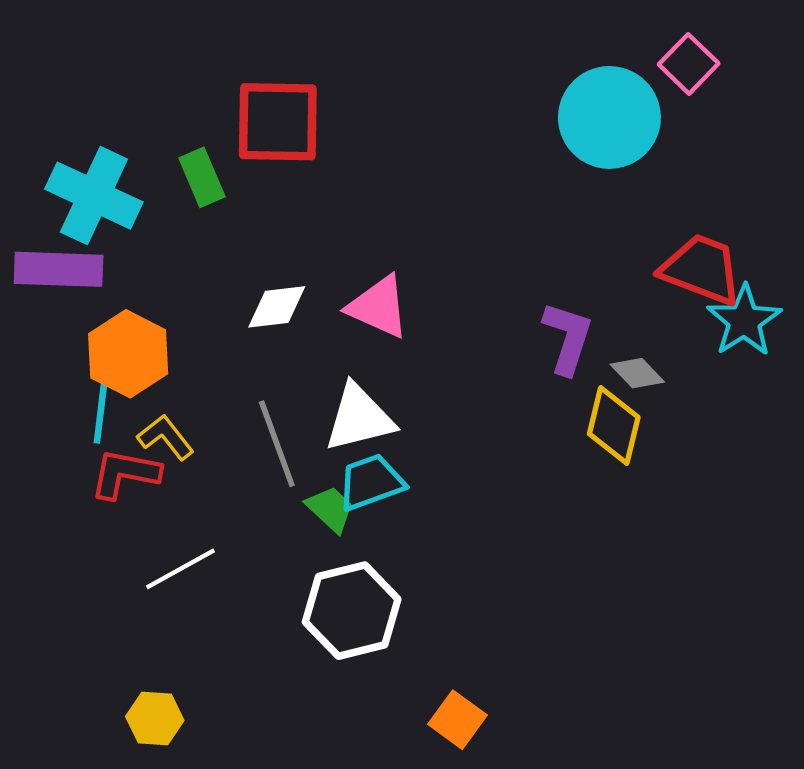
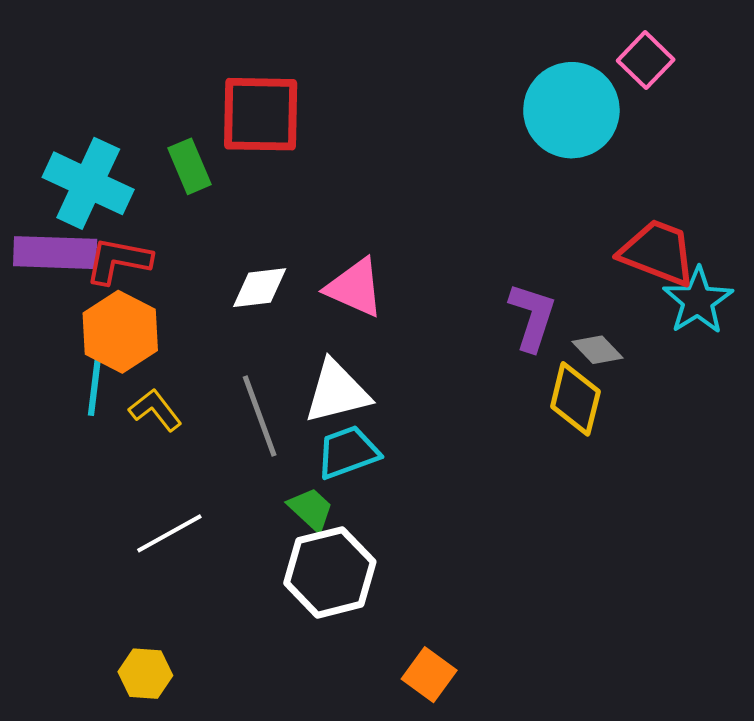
red L-shape: (125, 474) -> (118, 261), moved
green trapezoid: (330, 509) -> (311, 509), moved

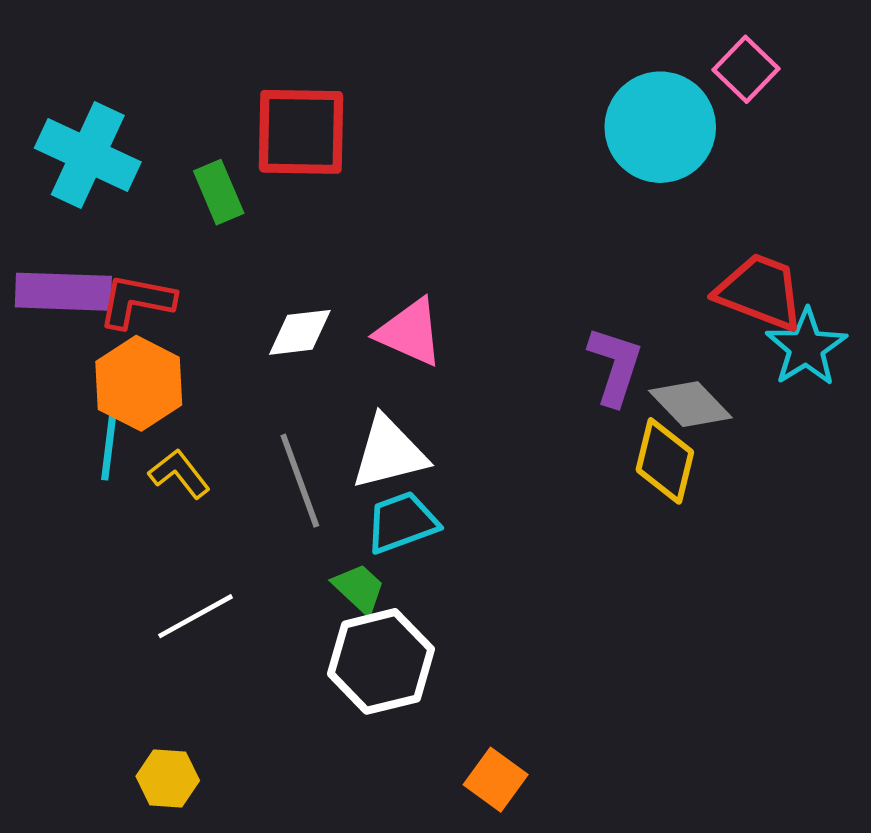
cyan cross: (88, 183) -> (88, 155), moved
gray diamond: (598, 350) -> (690, 404), size x1.4

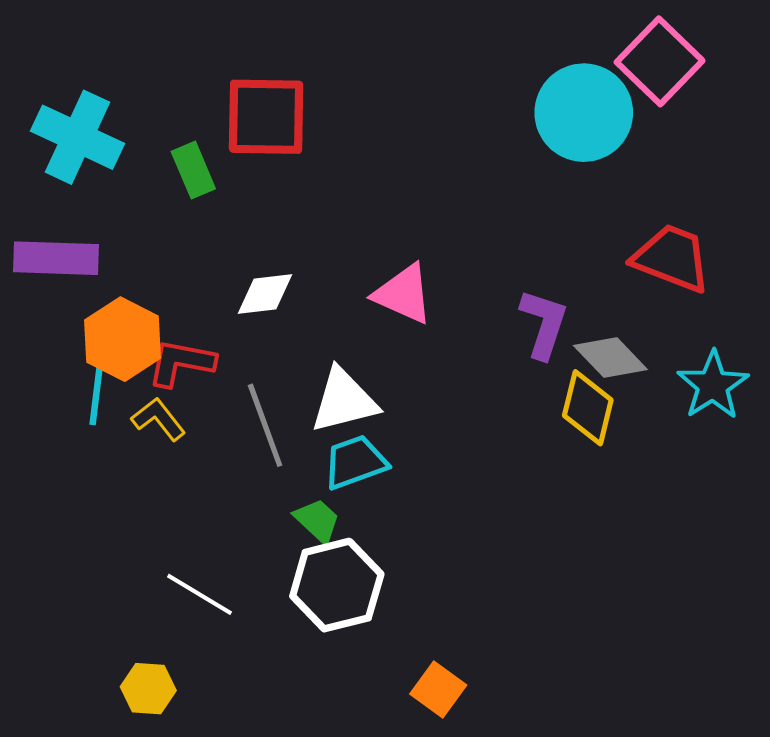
pink square: (746, 69) -> (660, 61), size x1.5
red L-shape: (136, 301) -> (181, 363), moved
pink triangle: (410, 332) -> (403, 294), moved
cyan star: (806, 347) -> (713, 385), moved
white line: (196, 616) -> (199, 594), moved, turned 60

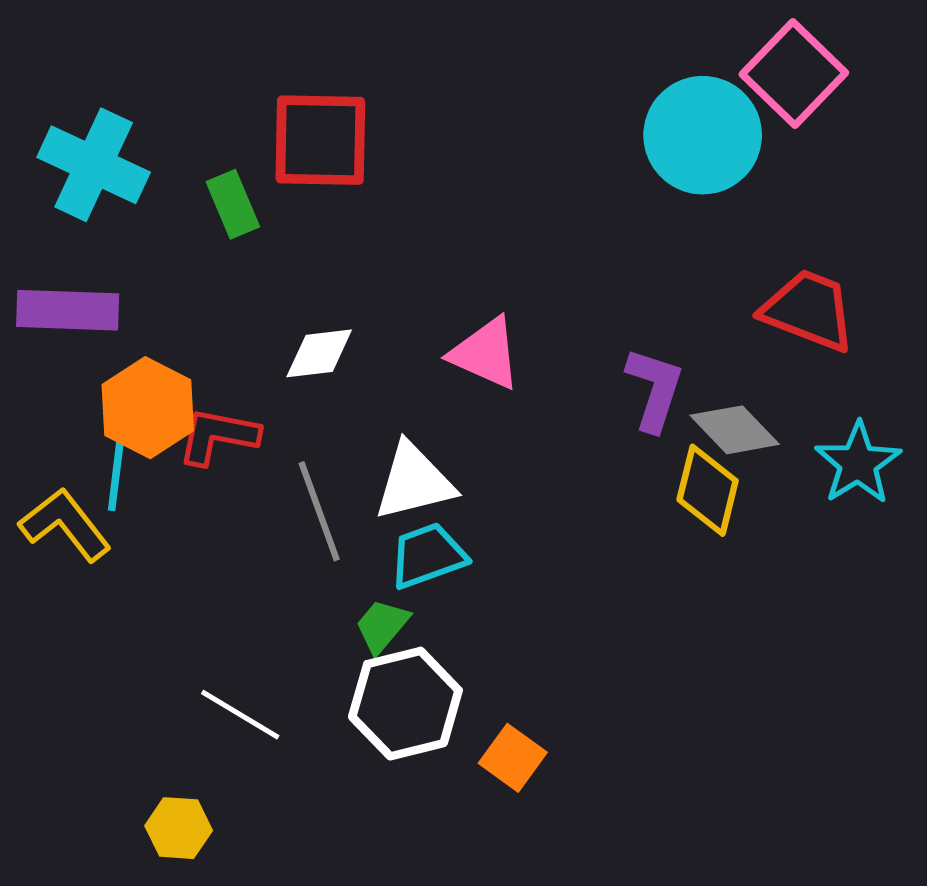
yellow L-shape: (158, 419) -> (65, 525), moved, size x1.4
green trapezoid: (317, 521) -> (382, 626), turned -93
orange square: (438, 690) -> (513, 758), moved

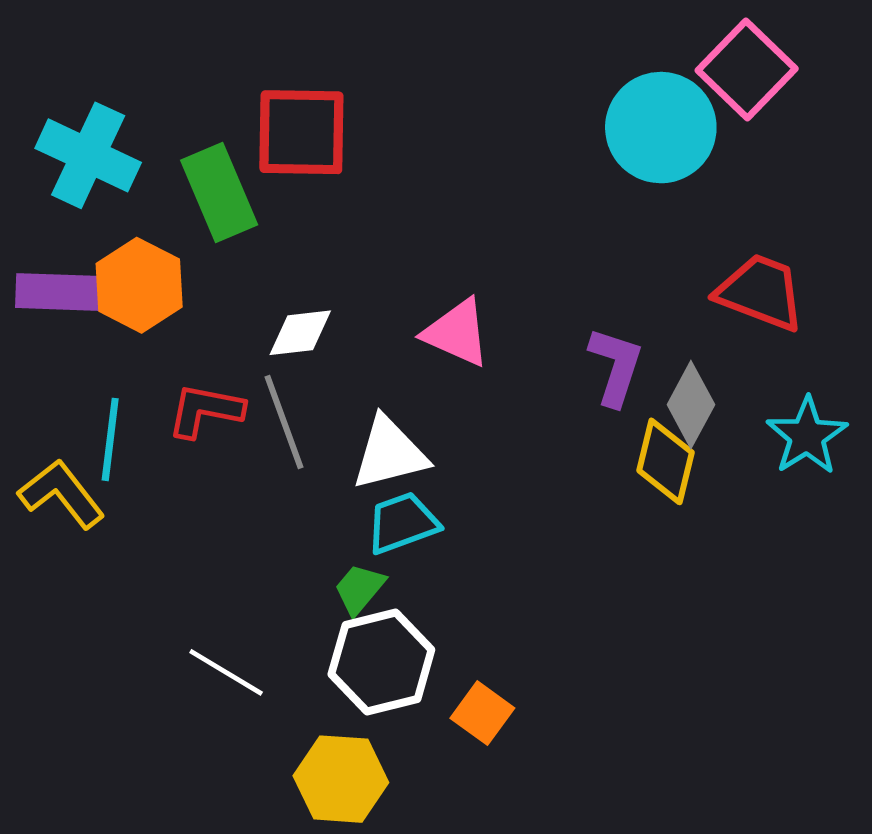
green rectangle: (233, 204) -> (219, 192), size x1.5
orange hexagon: (148, 408) -> (139, 285), moved
gray diamond: (735, 430) -> (691, 405), turned 72
gray line: (319, 511) -> (284, 422), moved
yellow hexagon: (179, 828) -> (341, 779), moved, size x1.5

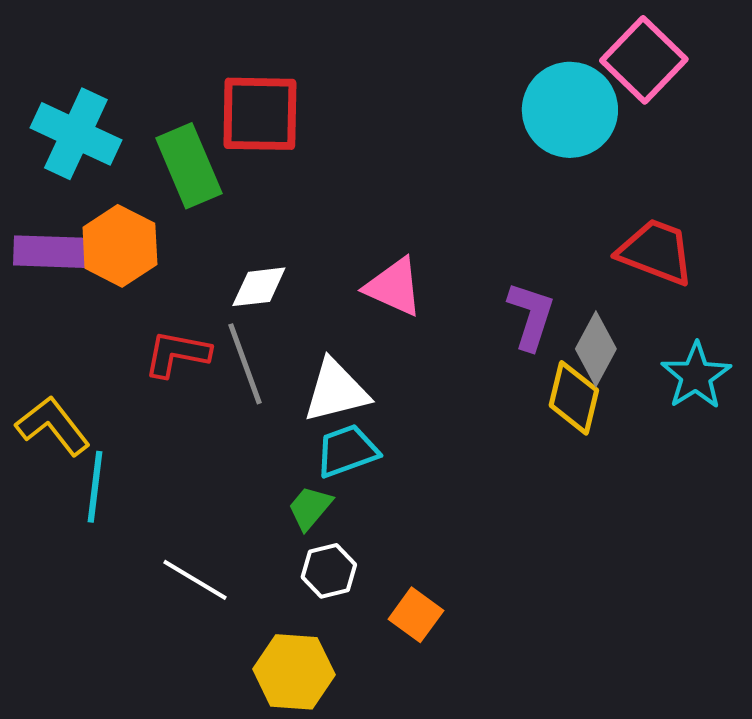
cyan line: (110, 439) -> (95, 487), moved
white hexagon: (381, 662) -> (329, 571), size x0.6

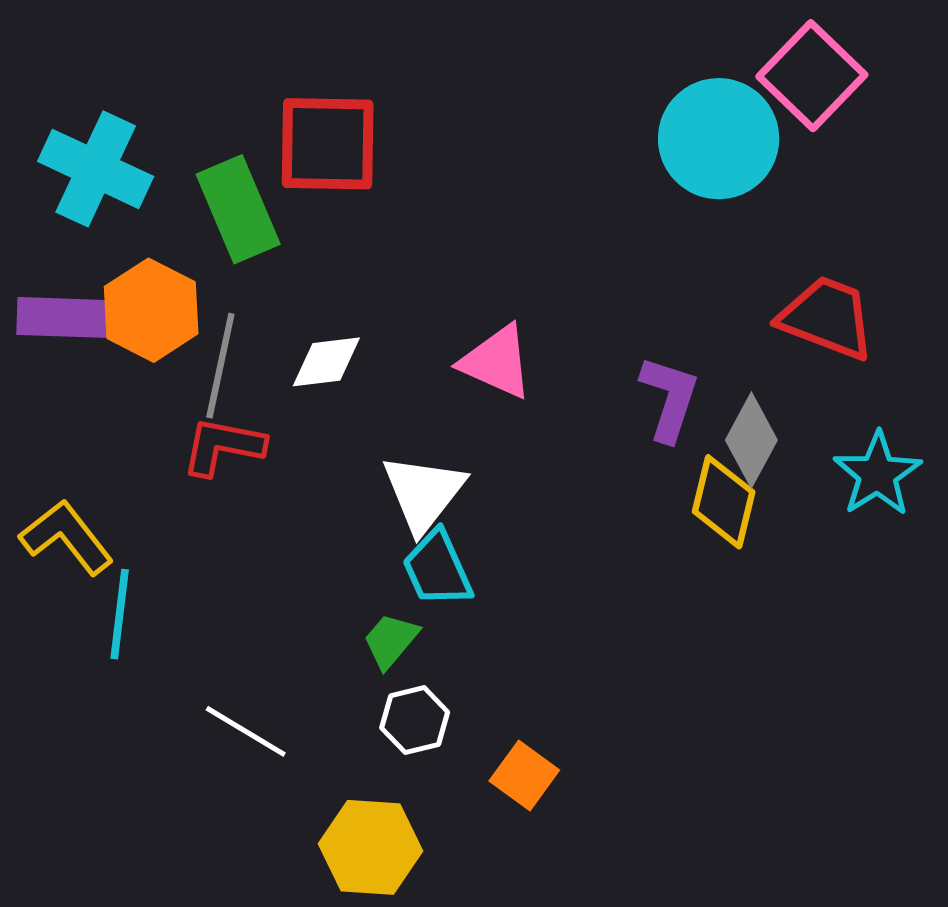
gray line: (245, 364) -> (220, 366), moved, turned 32
white triangle: (336, 391) -> (423, 493), turned -38
cyan trapezoid: (347, 451) -> (437, 569), turned -94

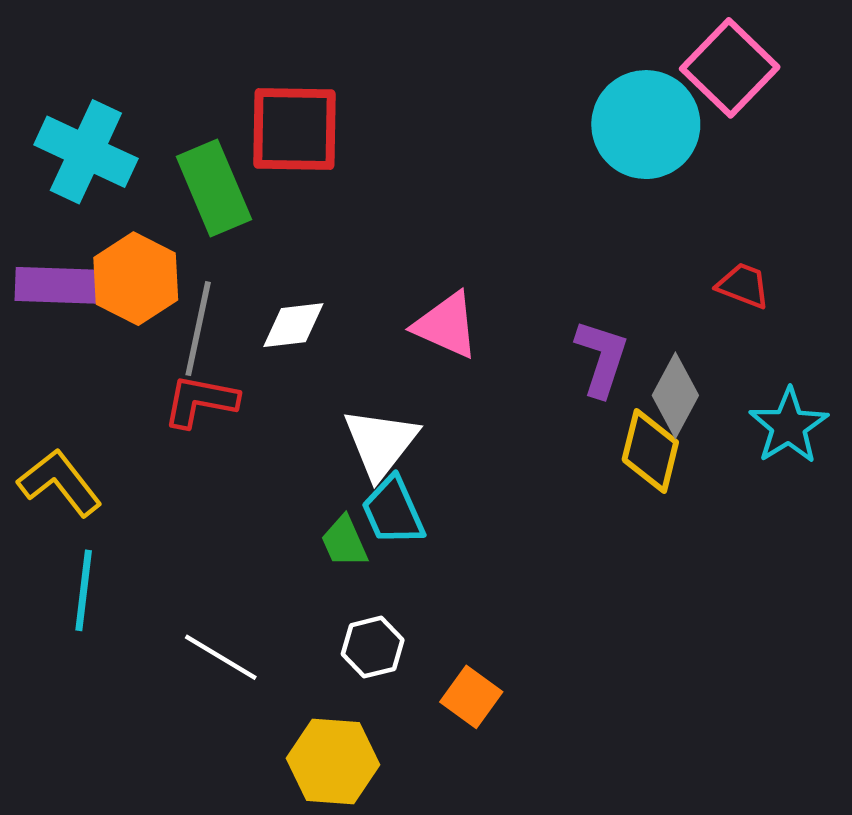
red trapezoid: (827, 318) -> (743, 285), size x0.6
cyan line: (120, 614) -> (84, 590), moved
green trapezoid: (391, 641) -> (344, 542), moved, turned -64

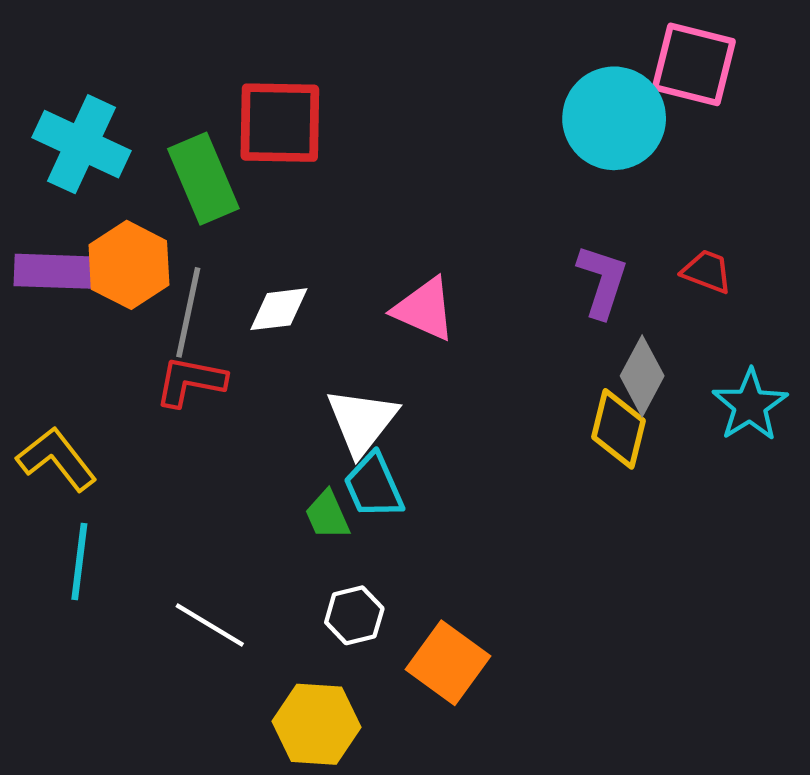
pink square: (730, 68) -> (694, 64), turned -30
purple L-shape: (602, 358) -> (602, 281), moved
orange square: (471, 697) -> (448, 663), size x1.4

